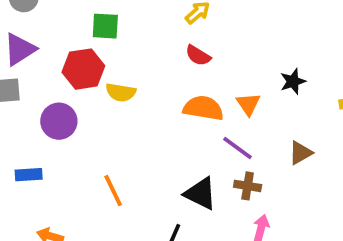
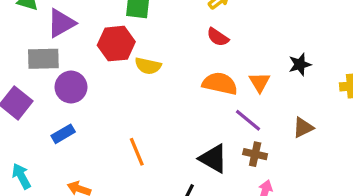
purple circle: (59, 121) -> (71, 87), moved
blue rectangle: (29, 175) -> (63, 134), turned -30

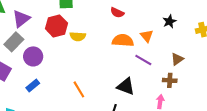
gray rectangle: (43, 59) -> (14, 42), turned -36
brown cross: (255, 154) -> (170, 80), moved

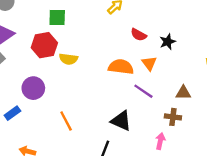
red semicircle: (117, 13) -> (139, 35), moved
black star: (169, 21) -> (168, 42), moved
purple circle: (33, 56) -> (33, 88), moved
brown triangle: (177, 59) -> (183, 93), turned 32

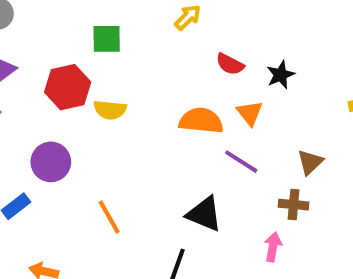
green square: (57, 17) -> (107, 39), moved
brown triangle: (183, 93) -> (310, 162), turned -42

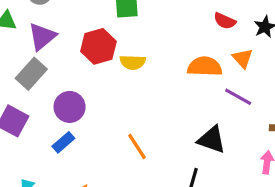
purple circle: (51, 162) -> (70, 107), moved

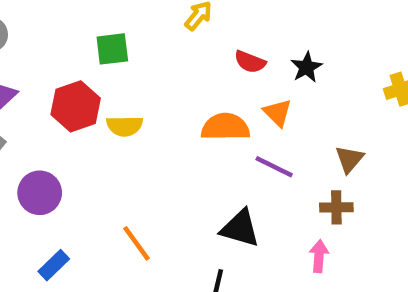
blue rectangle: (63, 142) -> (54, 265), moved

